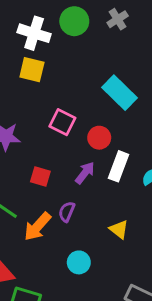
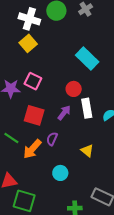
yellow square: (32, 70) -> (28, 43), turned 36
pink square: (62, 122) -> (33, 81), moved
white rectangle: (119, 166) -> (87, 108), turned -30
red square: (40, 176) -> (34, 115), size x1.5

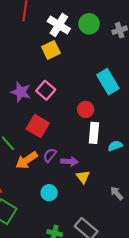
purple arrow: (64, 113) -> (69, 161), moved, turned 42

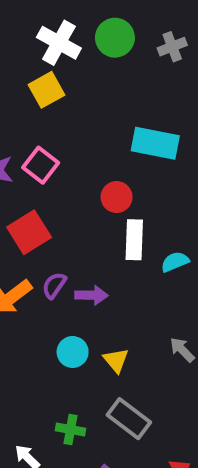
cyan rectangle: (108, 82) -> (155, 143), turned -45
red square: (38, 126) -> (29, 232), turned 30
yellow triangle: (83, 177) -> (116, 360), moved
cyan circle: (49, 193) -> (73, 352), moved

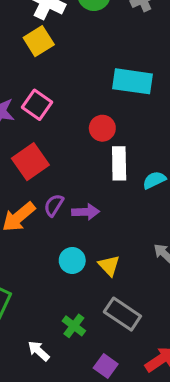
green cross: (71, 430) -> (74, 326), turned 30

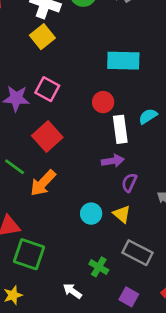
cyan semicircle: (154, 180) -> (148, 116), moved
purple semicircle: (54, 205) -> (129, 183), moved
purple arrow: (86, 212) -> (113, 161), moved

